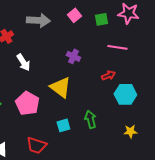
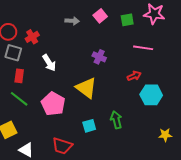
gray arrow: (38, 20) -> (72, 21), moved, size x0.6
yellow star: (130, 131) -> (165, 135), moved

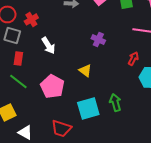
red arrow: (134, 76) -> (133, 58), turned -40
yellow triangle: (86, 88) -> (85, 70), size x0.6
cyan square: (89, 126) -> (88, 108), size x1.6

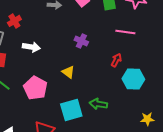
white arrow: (48, 45) -> (31, 47), turned -48
green arrow: (115, 102) -> (98, 104), turned -66

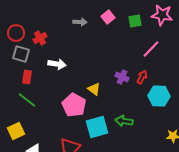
pink line: (125, 32) -> (151, 49), turned -54
purple cross: (81, 41) -> (122, 77), moved
pink pentagon: (35, 88) -> (74, 105), moved

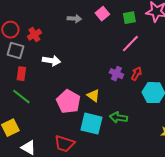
pink line: (151, 49) -> (130, 44), moved
yellow triangle: (94, 89) -> (93, 96), moved
cyan square: (97, 127) -> (91, 124), turned 30

